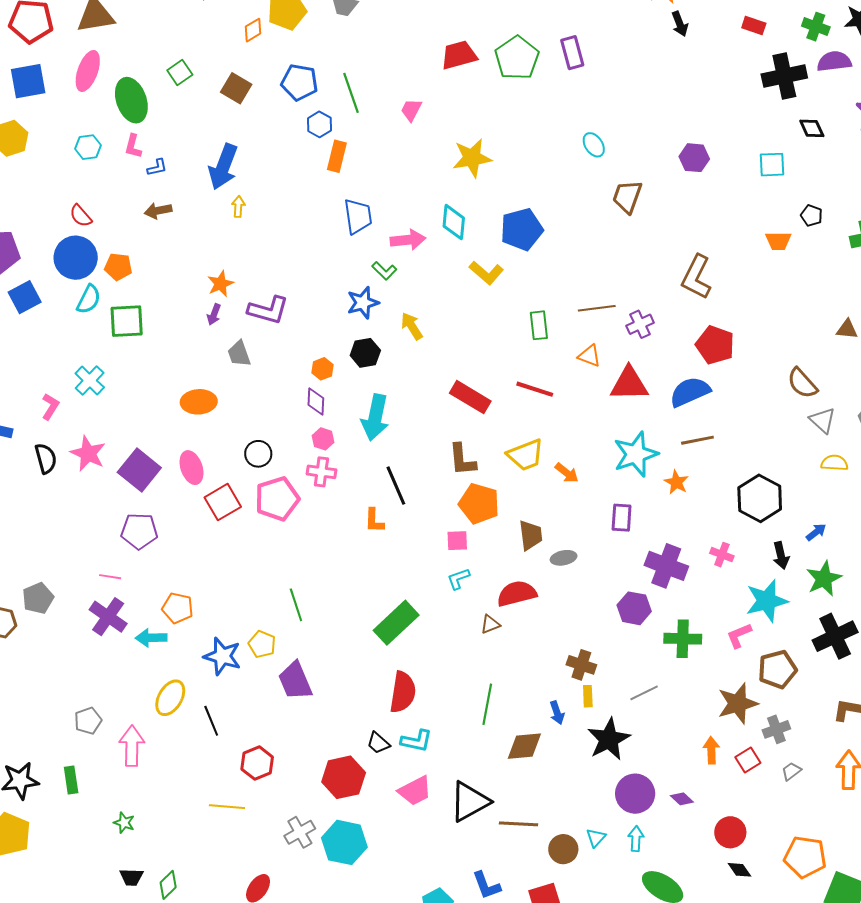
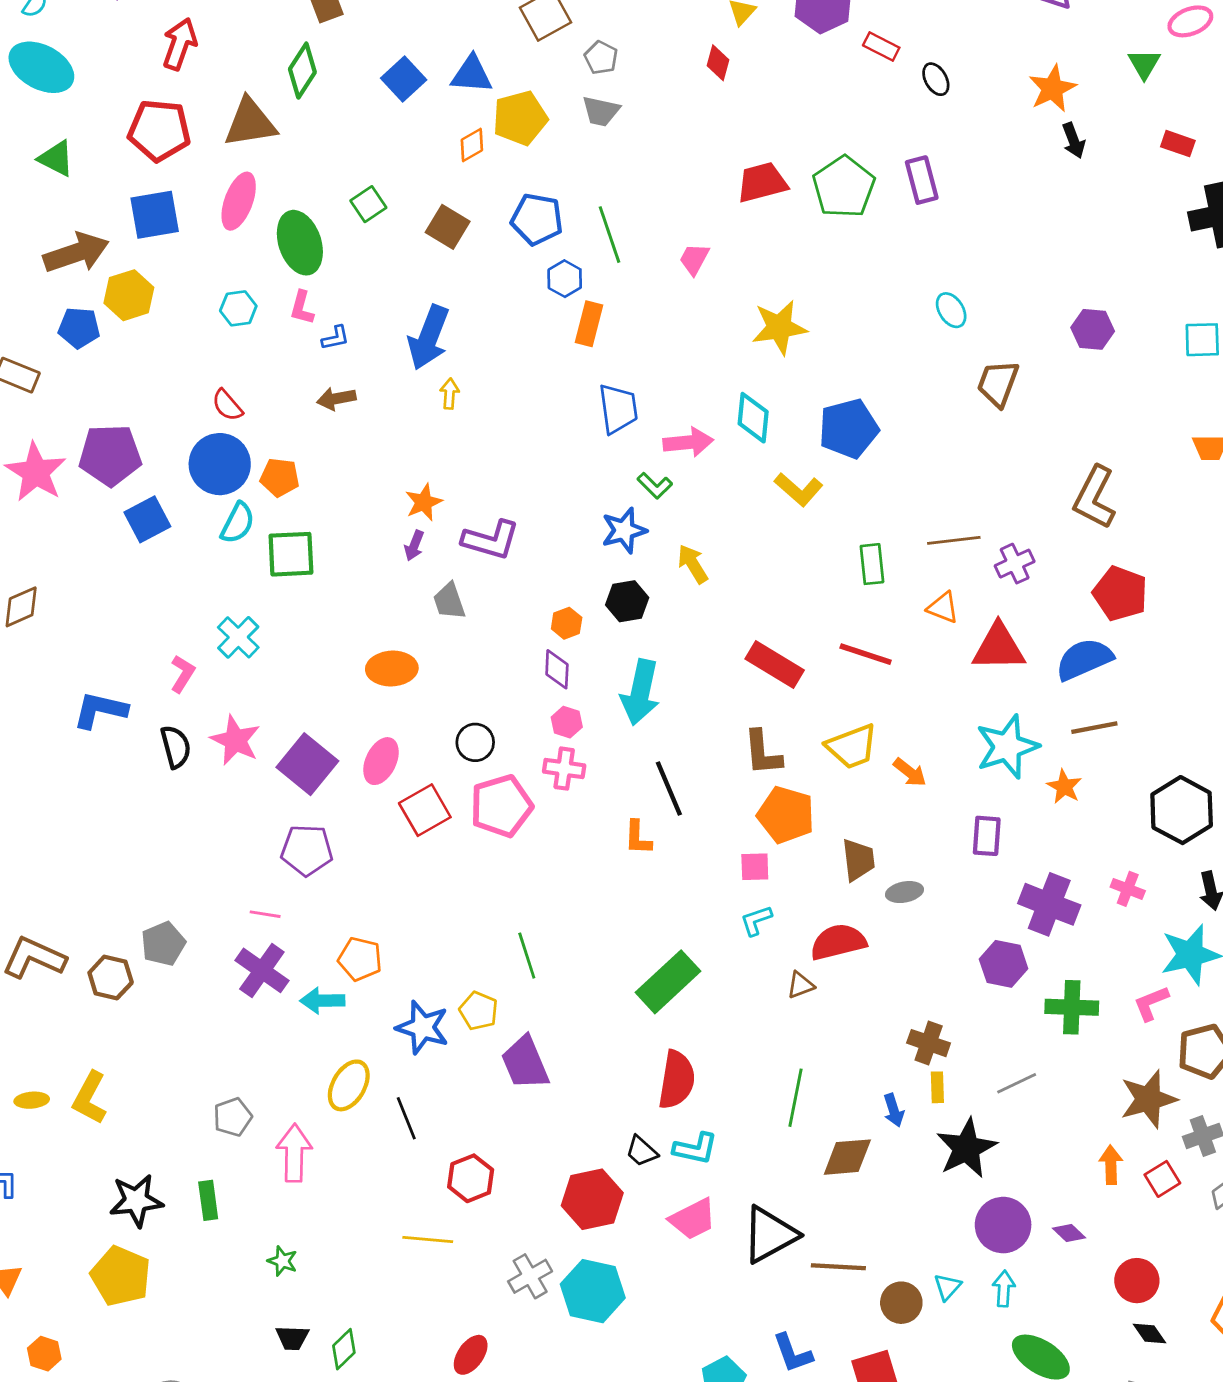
pink ellipse: (192, 468) -> (381, 761), turned 44

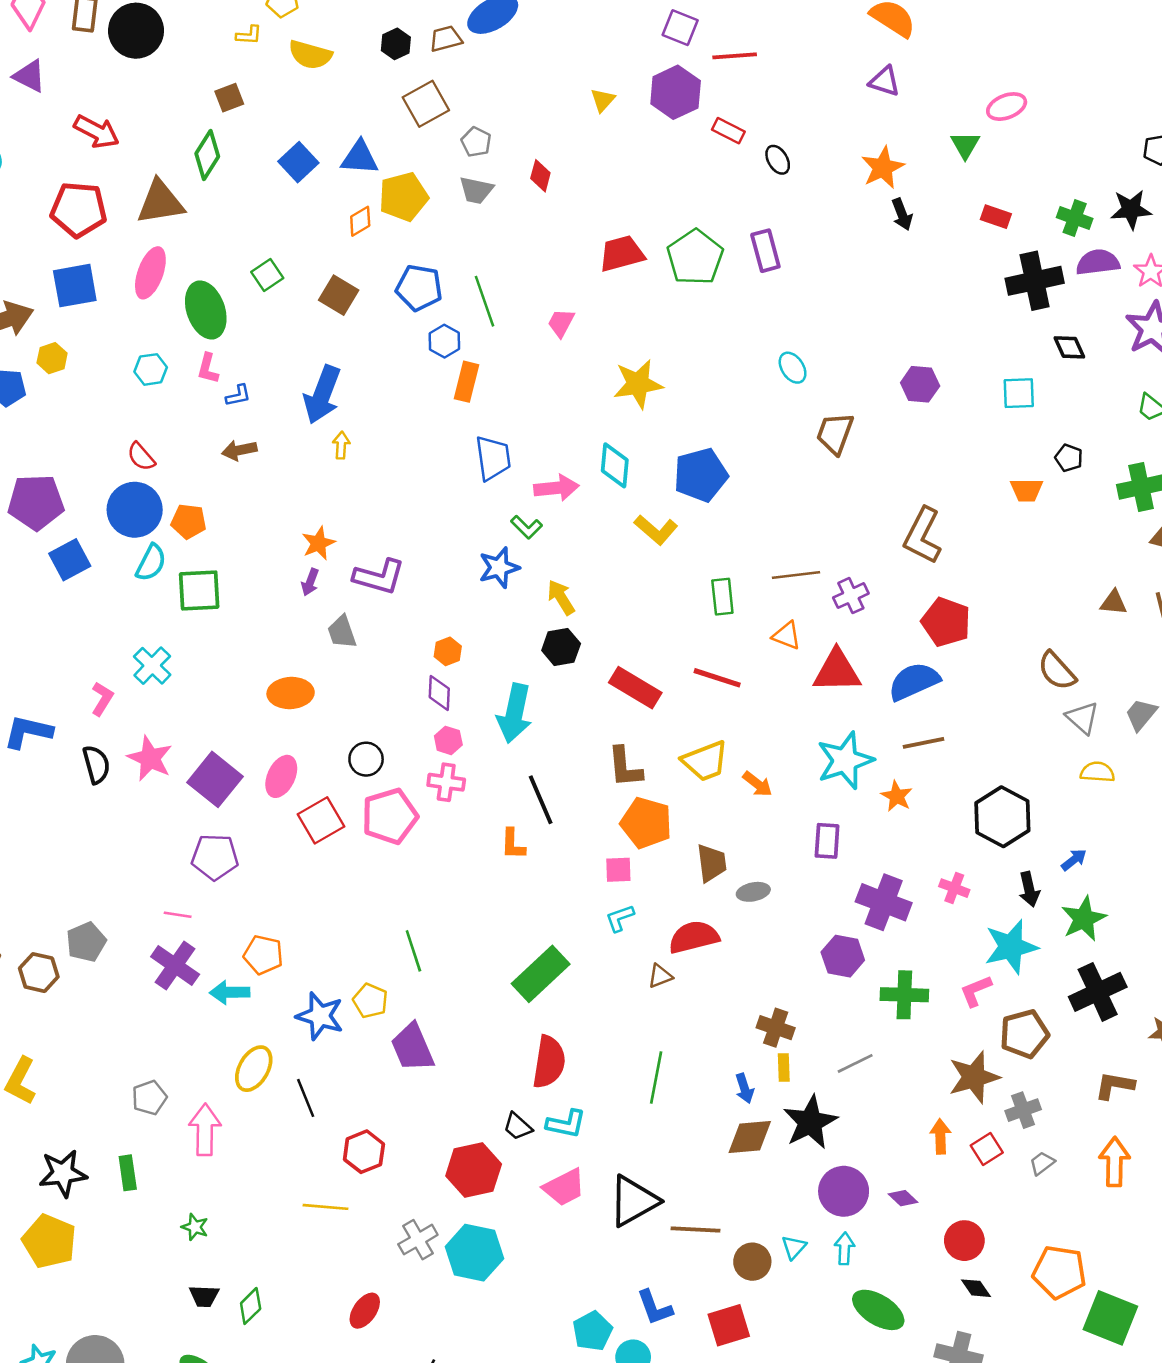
red arrow: (180, 44) -> (97, 132), turned 99
red diamond: (718, 63) -> (540, 176), moved
yellow hexagon: (129, 295) -> (52, 358), size x0.7
black hexagon: (627, 601) -> (561, 647), moved
brown diamond: (847, 1157) -> (750, 1137), moved

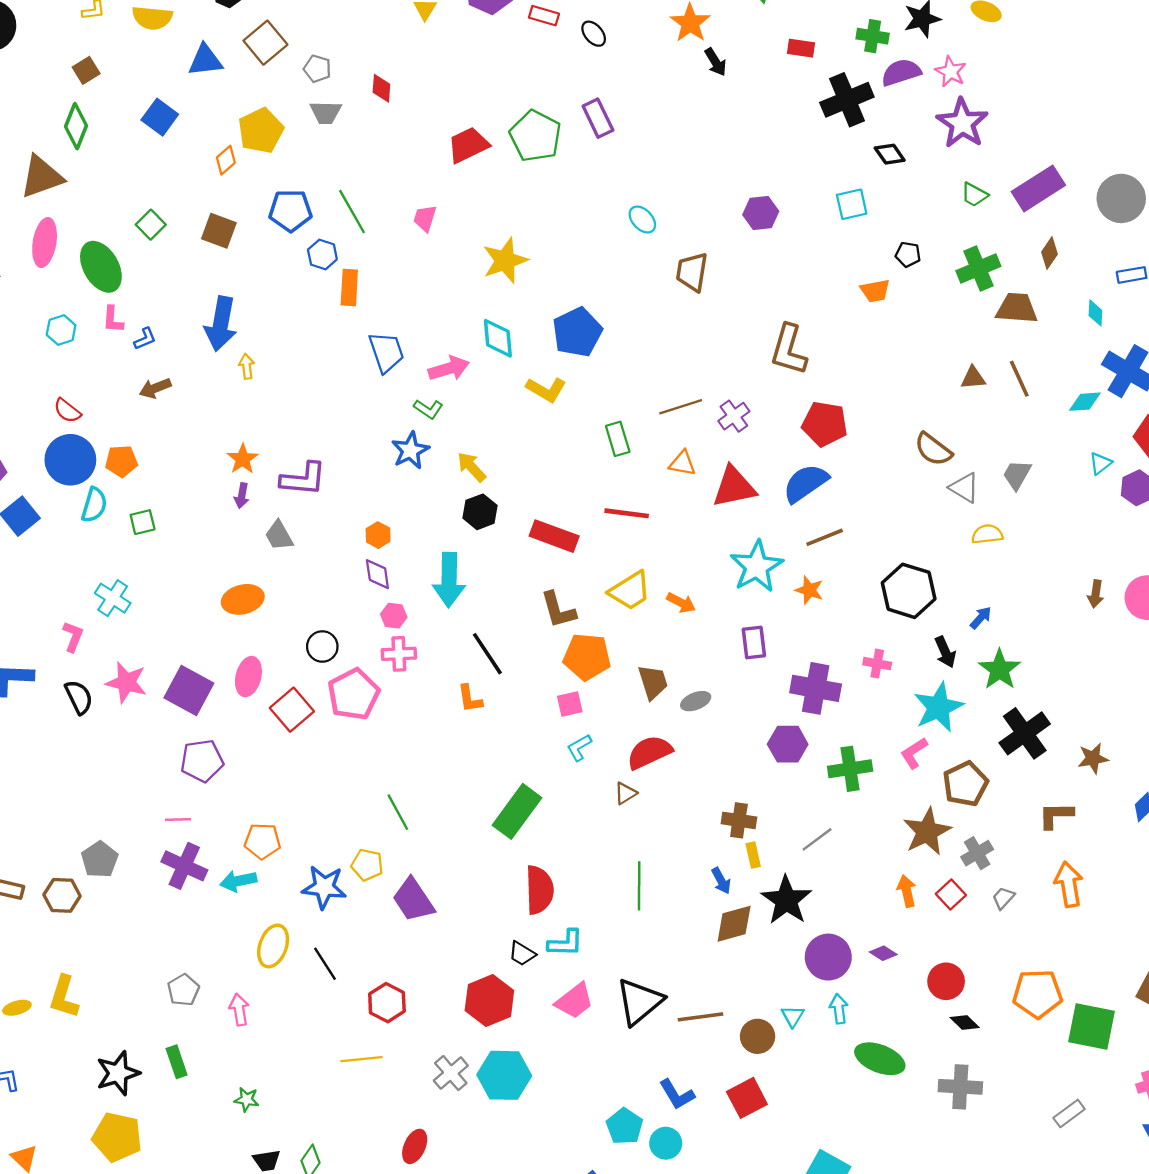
blue triangle: (360, 158) -> (205, 60), moved
green square: (199, 591) -> (143, 522), size x0.6
pink arrow: (205, 1130) -> (239, 1010), size x0.7

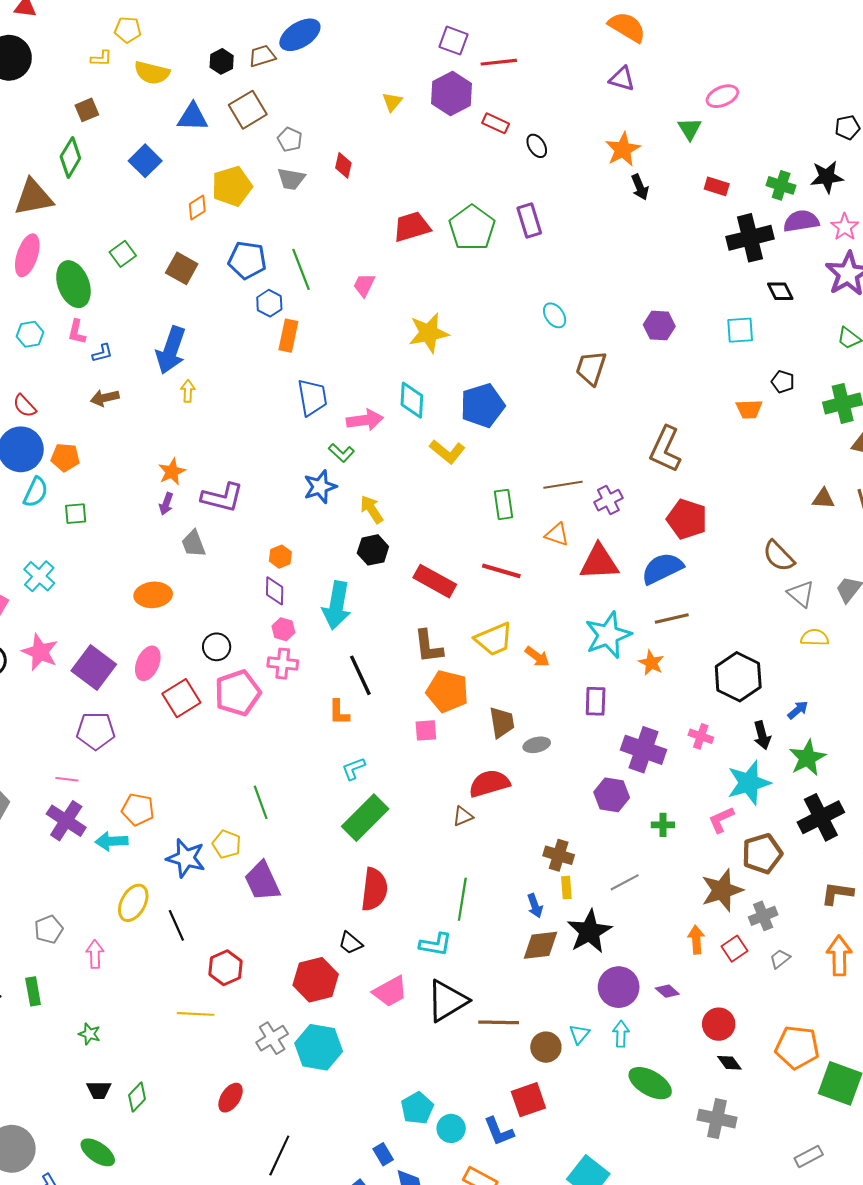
cyan L-shape: (579, 748) -> (354, 769), moved
green cross: (850, 769) -> (663, 825), size x0.6
cyan L-shape: (565, 943) -> (436, 944), moved
blue L-shape: (677, 1094) -> (499, 1131), moved

